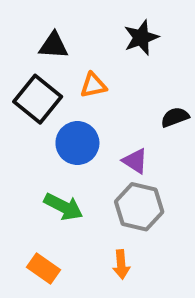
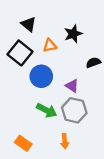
black star: (141, 38) -> (73, 34), moved
black triangle: (54, 45) -> (29, 24), turned 35
green arrow: (63, 207) -> (47, 110), moved

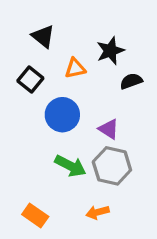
black square: (20, 53) -> (30, 80), size x0.7
black semicircle: (93, 62) -> (131, 81), moved
orange arrow: (65, 141) -> (98, 212), turned 80

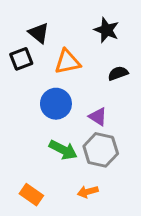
black star: (110, 51) -> (106, 30), moved, turned -30
orange triangle: (75, 68) -> (67, 62), size x1.4
black square: (30, 80) -> (21, 59), moved, turned 30

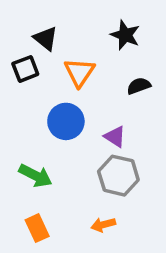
orange triangle: (67, 62) -> (79, 72), turned -44
green arrow: (63, 150) -> (35, 176), moved
orange rectangle: (31, 195) -> (37, 228), turned 30

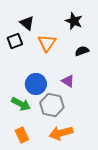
blue circle: (66, 121) -> (36, 84), moved
gray hexagon: (118, 176) -> (52, 105), moved
orange arrow: (103, 225) -> (61, 133), size x1.6

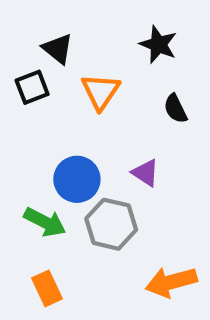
black semicircle: (82, 51) -> (175, 109), turned -96
orange arrow: (61, 133) -> (171, 282), moved

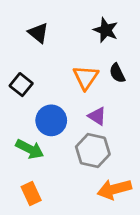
black square: (32, 87) -> (21, 85), moved, turned -30
orange triangle: (101, 92) -> (86, 77), moved
gray hexagon: (111, 224) -> (93, 151), moved

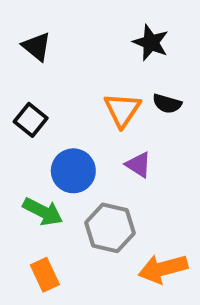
black triangle: (38, 33) -> (37, 47), moved
black semicircle: (117, 73) -> (167, 104), turned -48
gray hexagon: (93, 151) -> (110, 228), moved

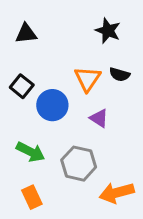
black triangle: (37, 47) -> (26, 34), turned -45
blue circle: (73, 171) -> (52, 105), moved

